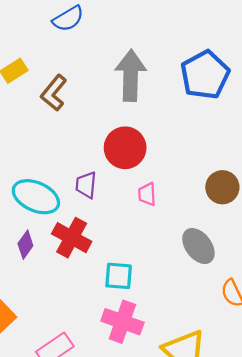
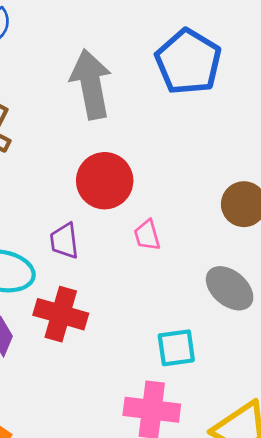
cyan square: (119, 276) -> (176, 348), moved

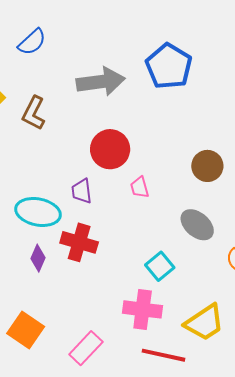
gray arrow: (91, 84) -> (101, 82), turned 93
cyan square: (176, 348) -> (160, 266), turned -32

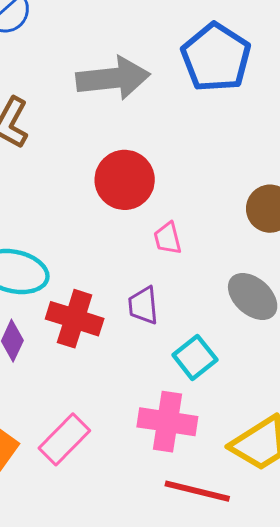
purple trapezoid: (82, 191) -> (143, 305), moved
pink rectangle: (86, 348) -> (64, 439), moved

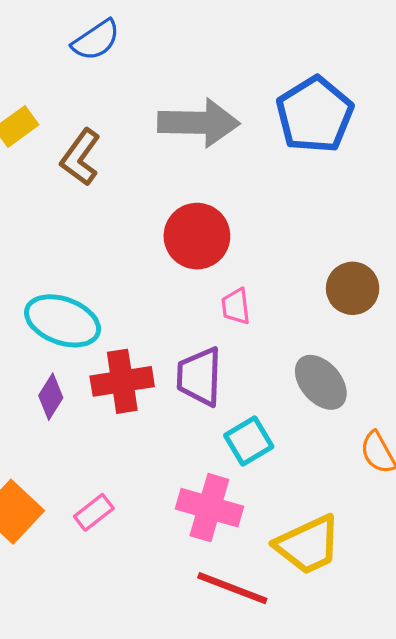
purple trapezoid: (143, 305) -> (199, 377), size x1.4
red cross: (75, 319) -> (122, 381), turned -34
pink rectangle: (64, 439) -> (94, 512), size x0.7

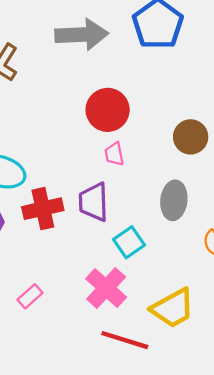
red circle: (197, 236) -> (108, 110), moved
gray ellipse: (321, 382) -> (174, 200), turned 51
pink cross: (209, 508) -> (106, 288), turned 30

